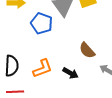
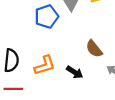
blue pentagon: (42, 23) -> (47, 17), turned 30

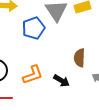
brown semicircle: (94, 49) -> (79, 58), turned 42

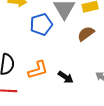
brown semicircle: (79, 58) -> (86, 34), moved, turned 48

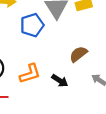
brown semicircle: (86, 34) -> (78, 54), moved

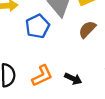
brown semicircle: (78, 54) -> (87, 29), moved

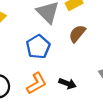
blue pentagon: (37, 26) -> (38, 47), moved

